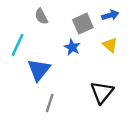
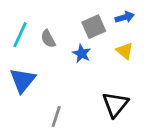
gray semicircle: (41, 16) -> (48, 39), moved
cyan line: (18, 45) -> (20, 35), moved
blue triangle: (39, 70) -> (23, 80), moved

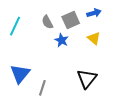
gray semicircle: (48, 39) -> (47, 22), moved
blue triangle: (23, 80) -> (20, 74), moved

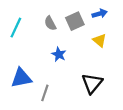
blue star: (62, 40) -> (59, 54), moved
blue triangle: (20, 74) -> (21, 78), turned 40

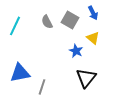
blue arrow: (100, 14) -> (93, 13), turned 80
gray square: (75, 21) -> (70, 20), turned -36
blue star: (59, 54) -> (76, 51), moved

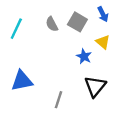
gray line: (42, 87) -> (59, 100), moved

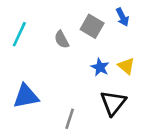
gray semicircle: (52, 24) -> (62, 39), moved
yellow triangle: (103, 42) -> (126, 66), moved

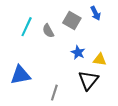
cyan line: (19, 34) -> (27, 27), moved
yellow triangle: (126, 66) -> (100, 60), moved, turned -32

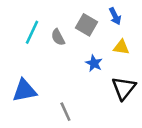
yellow triangle: (100, 60) -> (121, 47), moved
black triangle: (88, 80) -> (124, 88), moved
gray line: (54, 93) -> (65, 112), turned -42

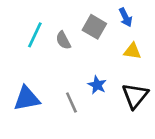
blue star: (94, 63) -> (97, 85), moved
gray line: (65, 112) -> (71, 103), moved

